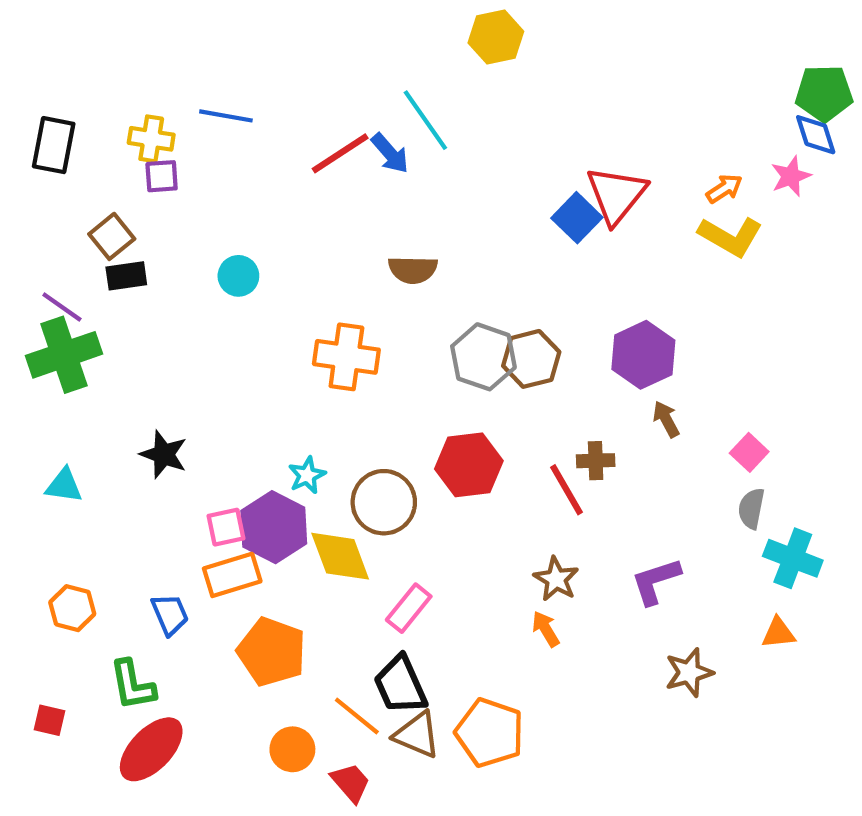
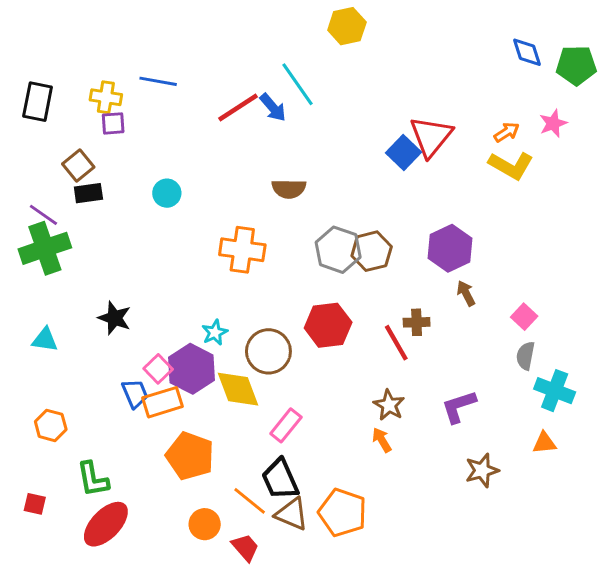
blue diamond: (816, 135) -> (527, 52), moved
pink square: (226, 527) -> (158, 369), turned -32
blue trapezoid: (170, 614) -> (135, 393), moved

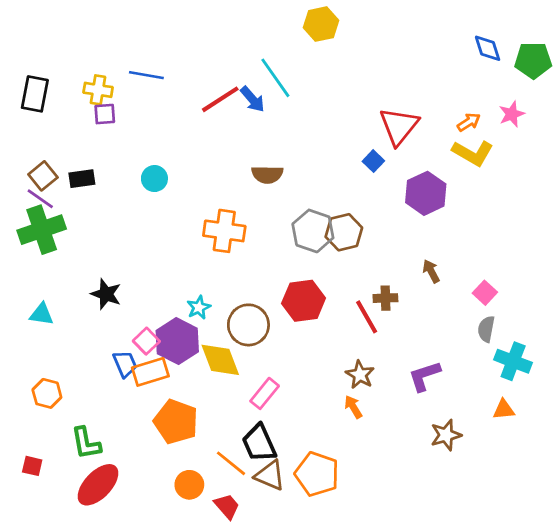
blue square: (404, 152) -> (373, 161), moved, size x0.7
brown square: (78, 166) -> (43, 176), moved
purple hexagon: (450, 248) -> (426, 193), moved

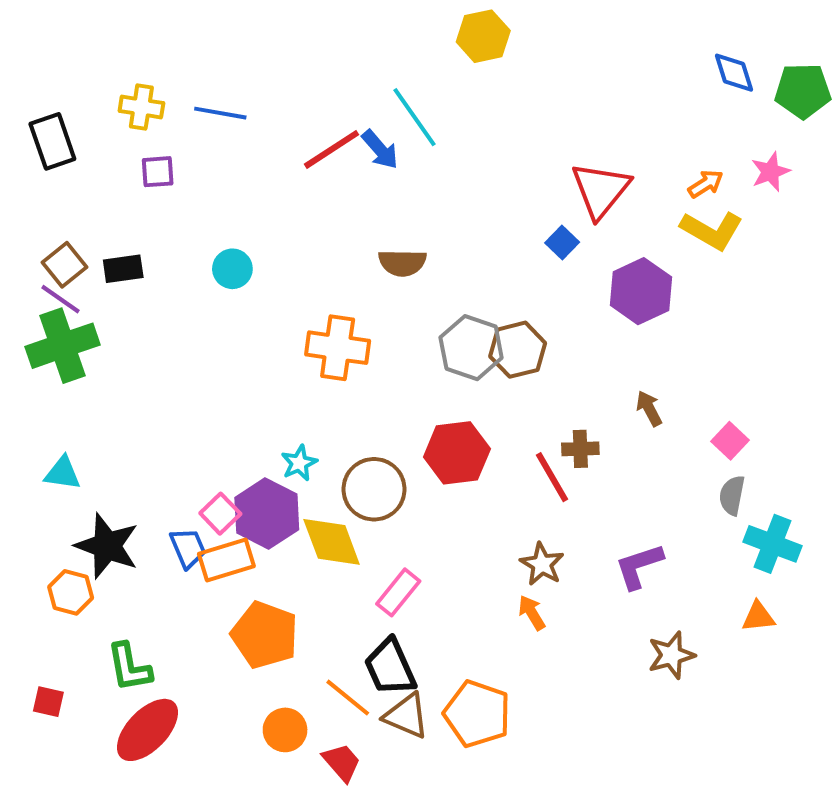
yellow cross: (98, 90) -> (141, 107), moved
black rectangle: (35, 94) -> (52, 141), turned -30
black star: (106, 294) -> (107, 546), moved, size x1.4

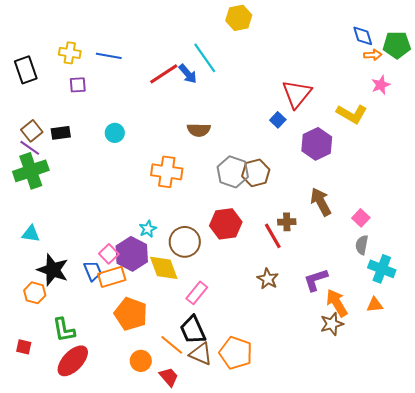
orange arrow: (706, 184) -> (373, 55), moved, turned 30
brown arrow: (649, 408) -> (321, 202), size x1.6
orange arrow: (532, 613) -> (337, 303), moved, size x1.6

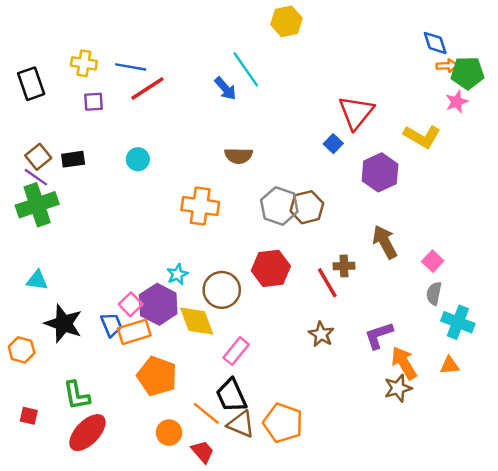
green pentagon: (397, 45) -> (467, 73), moved
red line: (164, 74) -> (147, 88), moved
orange hexagon: (35, 293) -> (22, 350), moved

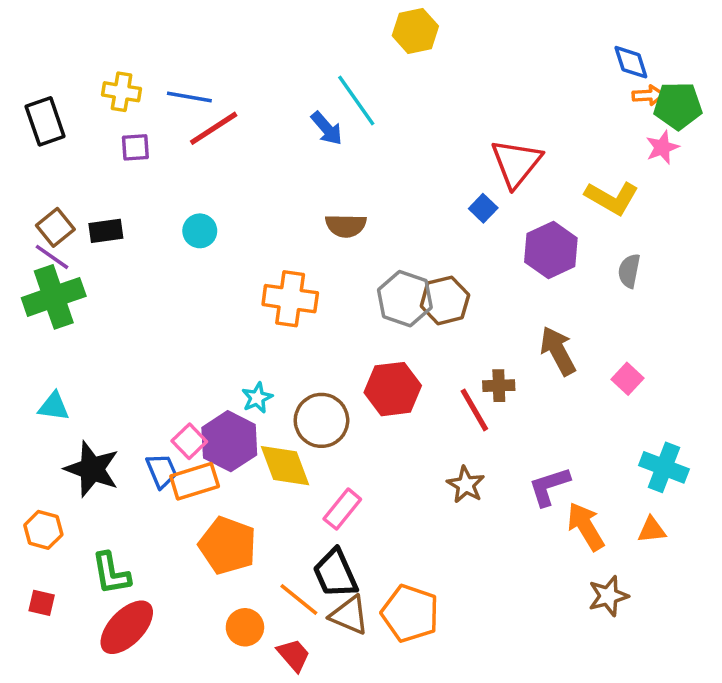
gray semicircle: (434, 293) -> (629, 271), moved
orange hexagon: (22, 350) -> (43, 530), moved
brown star: (398, 388) -> (608, 596), moved

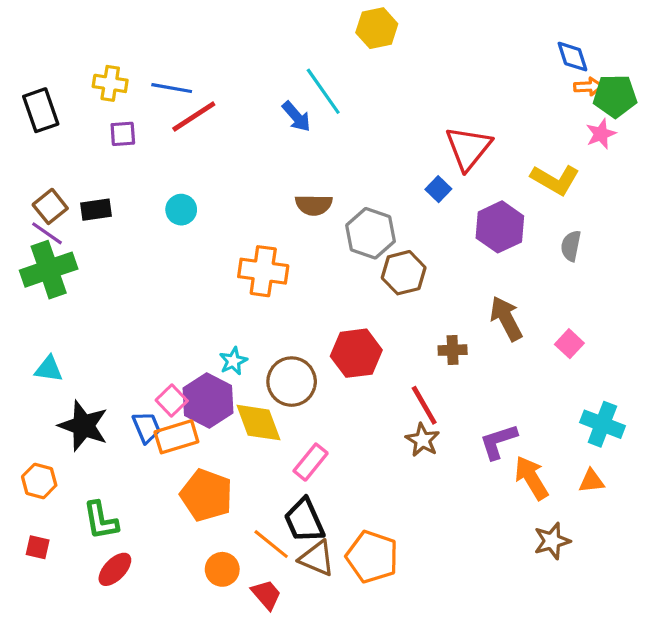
gray hexagon: (405, 299) -> (371, 233), moved
red line: (474, 410) -> (424, 405), moved
red ellipse: (127, 627) -> (115, 569), size x0.7

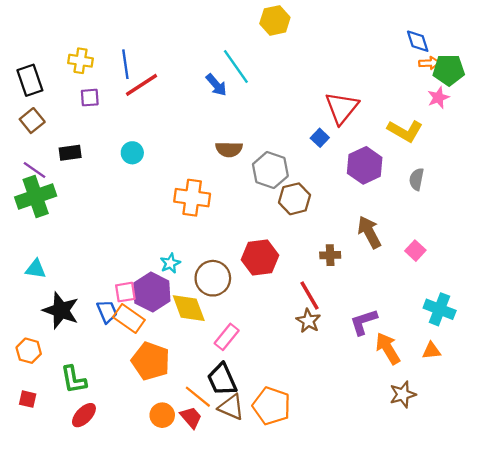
blue line: (172, 88) -> (125, 64), turned 72
brown square: (50, 206) -> (32, 121), moved
pink square: (172, 401) -> (125, 292), turned 35
orange rectangle: (176, 437) -> (129, 318), turned 52
red trapezoid: (266, 595) -> (191, 417), moved

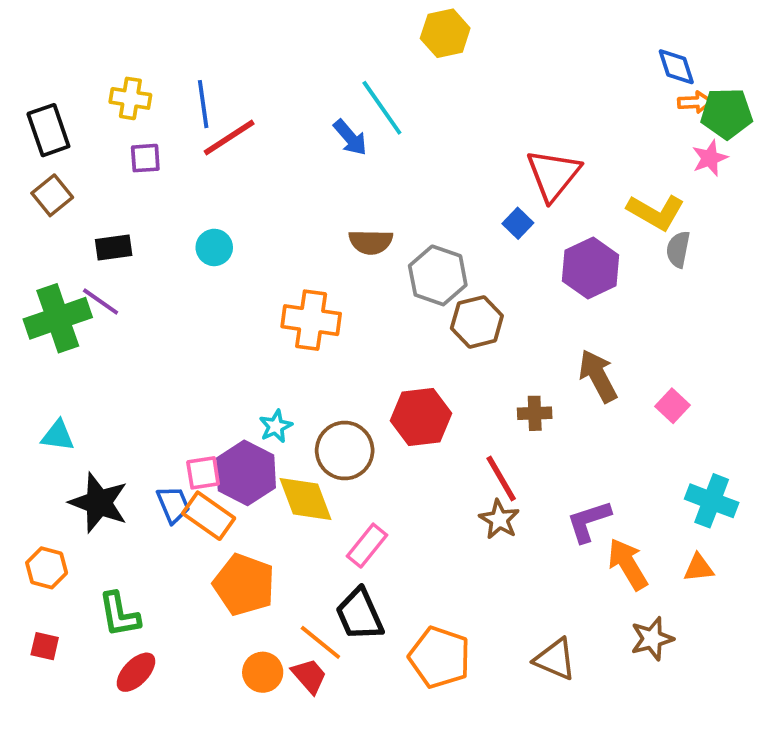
purple line: (34, 170) -> (101, 301), moved
gray semicircle: (417, 179) -> (678, 249), moved
brown triangle: (231, 407) -> (555, 659), moved

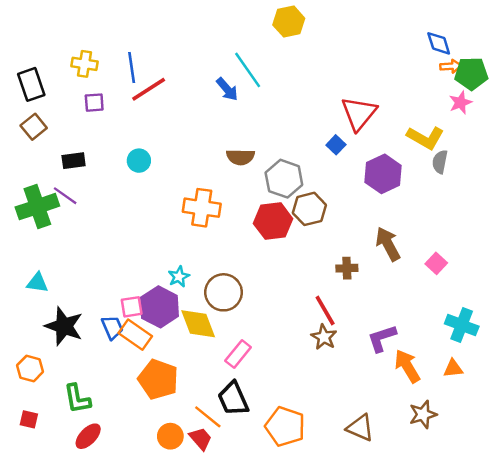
red hexagon: (421, 417) -> (273, 221), moved

